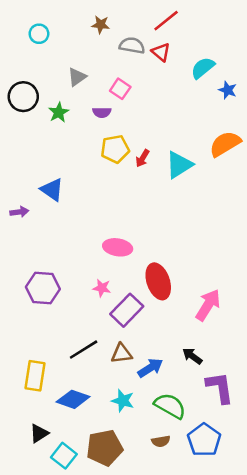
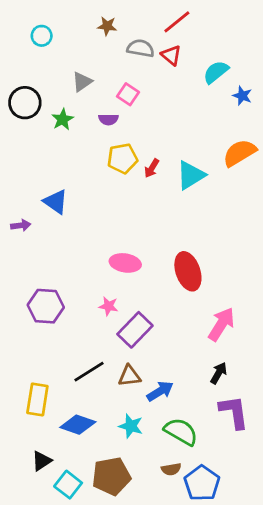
red ellipse: (158, 281) -> (188, 271), moved
black arrow: (192, 356) -> (219, 373), moved, turned 84
blue pentagon: (204, 440) -> (202, 483), moved

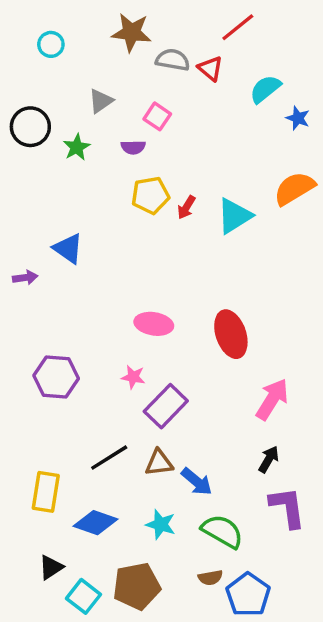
red line: (177, 22) -> (238, 27), moved
brown star: (107, 26) -> (131, 32), size x1.6
blue arrow: (160, 391) -> (197, 482), turned 72

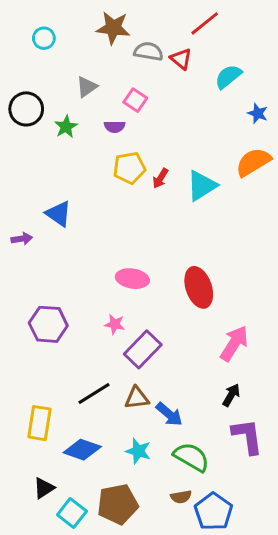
blue star: (298, 118) -> (258, 113), moved

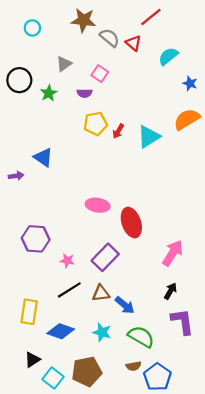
gray semicircle: (149, 51) -> (110, 38), turned 30
red ellipse: (199, 287) -> (131, 223), moved
pink star: (115, 324) -> (67, 261), moved

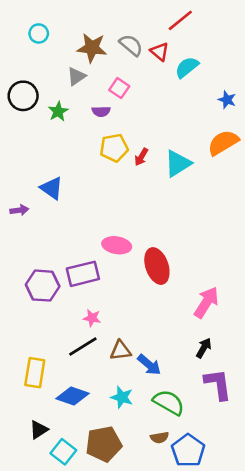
brown star: (83, 20) -> (92, 48), moved
cyan semicircle: (168, 56) -> (187, 67), moved
purple rectangle: (105, 257) -> (83, 274), moved, turned 32
pink star: (67, 261) -> (92, 318), moved

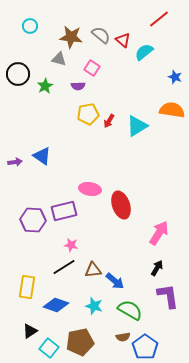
red line: (180, 20) -> (159, 19), moved
gray triangle: (76, 76) -> (59, 59), turned 49
orange semicircle: (223, 143) -> (172, 110), turned 40
blue triangle: (52, 188) -> (42, 156), moved

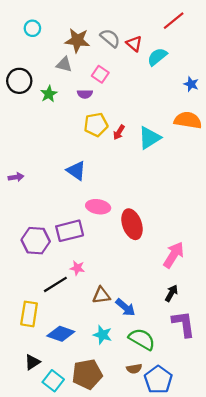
blue triangle: (42, 156) -> (76, 171), moved
black line: (64, 267) -> (55, 284), moved

